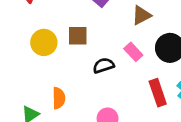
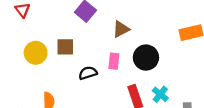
pink rectangle: (133, 52) -> (114, 61), turned 49

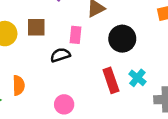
pink rectangle: (114, 61) -> (75, 35), moved

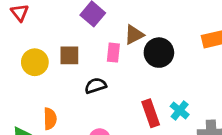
pink rectangle: (75, 35) -> (113, 53), moved
black circle: (122, 39) -> (159, 53), moved

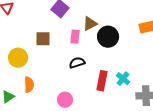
yellow circle: (35, 62) -> (18, 58), moved
black semicircle: (95, 86) -> (77, 63), moved
red rectangle: (151, 113) -> (102, 81), turned 30

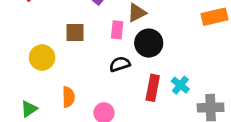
black circle: (108, 37) -> (149, 43), moved
orange semicircle: (29, 85) -> (68, 97), moved

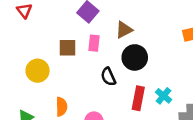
pink rectangle: (117, 30) -> (94, 43), moved
black semicircle: (120, 64) -> (108, 77), turned -96

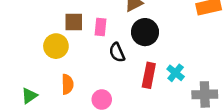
pink rectangle: (94, 43) -> (100, 27), moved
yellow circle: (38, 71) -> (56, 46), moved

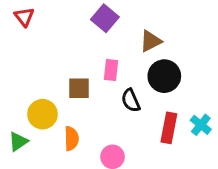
brown square: (74, 22) -> (79, 88), moved
yellow circle: (56, 46) -> (42, 114), moved
green triangle: (29, 96) -> (18, 142), moved

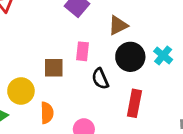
cyan cross: (201, 125) -> (163, 55), moved

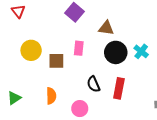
brown triangle: (118, 25) -> (106, 28), turned 35
black semicircle: (100, 79) -> (94, 84), moved
yellow circle: (21, 91) -> (31, 50), moved

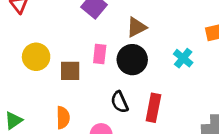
brown triangle: (106, 28) -> (136, 27), turned -35
black circle: (116, 52) -> (132, 60), moved

